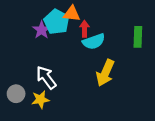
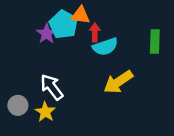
yellow arrow: (105, 73) -> (118, 82), turned 32
yellow star: (40, 100) -> (45, 112), turned -30

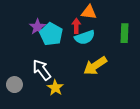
orange triangle: (80, 15) -> (89, 12), moved
cyan pentagon: (64, 25) -> (51, 34), moved
yellow star: (45, 112) -> (55, 88), moved

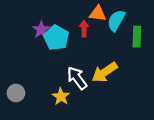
cyan semicircle: (85, 37) -> (116, 20), moved, turned 138
white arrow: (42, 70) -> (77, 78), moved

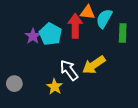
red arrow: (84, 28) -> (75, 26), size x1.6
purple star: (41, 30) -> (33, 36), moved

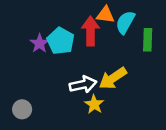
white arrow: (69, 70) -> (83, 84), turned 115
gray circle: (14, 84) -> (22, 109), moved
yellow star: (55, 87) -> (94, 104), moved

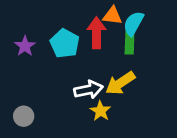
green rectangle: (148, 40) -> (130, 42), moved
purple star: (39, 43) -> (25, 46), moved

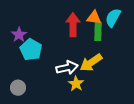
orange triangle: (112, 16) -> (94, 18), moved
cyan semicircle: (133, 24) -> (113, 18), moved
cyan pentagon: (65, 43) -> (31, 50), moved

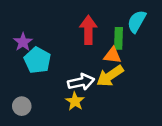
orange triangle: (94, 18) -> (112, 55), moved
yellow star: (76, 84) -> (75, 101), moved

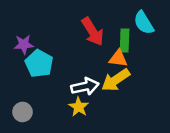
cyan semicircle: (137, 21) -> (144, 23), turned -60
red arrow: (88, 30) -> (93, 32), turned 148
purple star: (23, 42) -> (24, 44), turned 30

